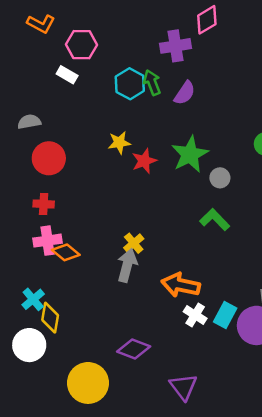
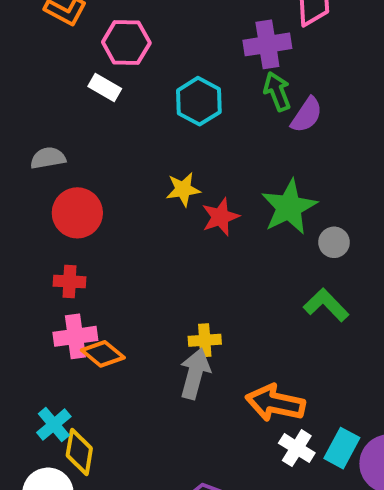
green arrow: (152, 83) -> (277, 91), moved
purple semicircle: (185, 93) -> (307, 115), moved
yellow cross: (134, 243) -> (205, 340), turned 36

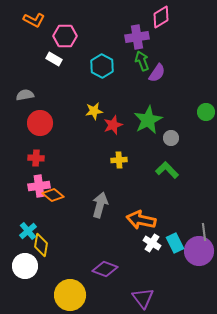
yellow cross: (205, 340) -> (119, 160), moved
cyan rectangle: (342, 448) -> (175, 243), turned -54

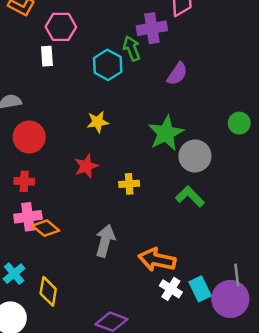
white rectangle: (54, 59) -> (47, 56), turned 56
green arrow: (142, 61) -> (132, 48), moved
red star: (113, 125) -> (86, 166), moved
gray circle: (171, 138) -> (195, 156), size x1.6
yellow diamond: (41, 245) -> (48, 291), moved

